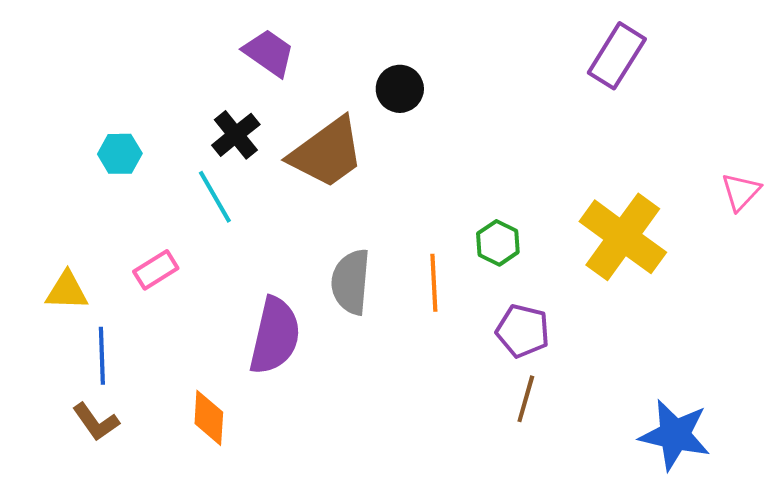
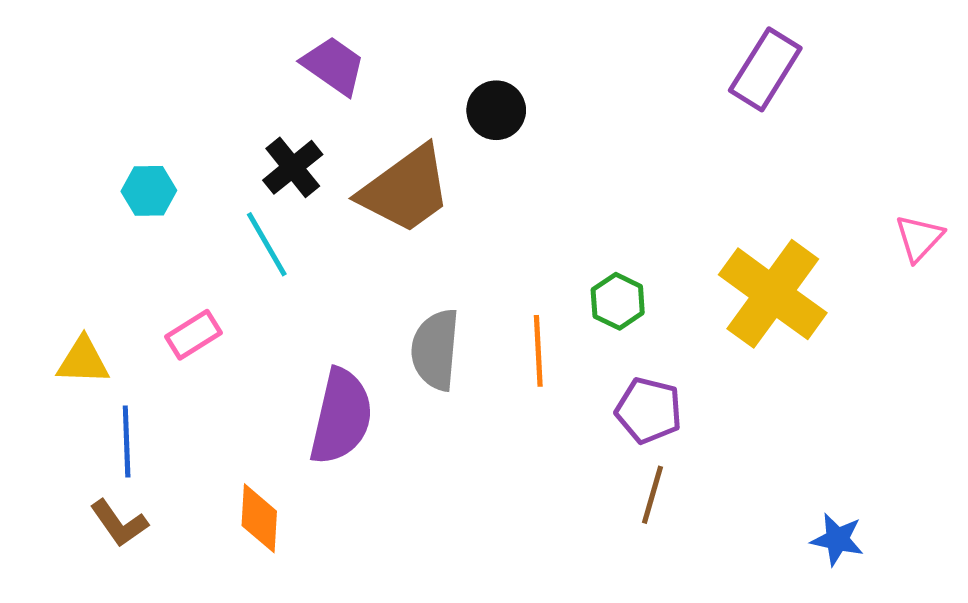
blue star: (675, 435) -> (837, 539), size x0.6

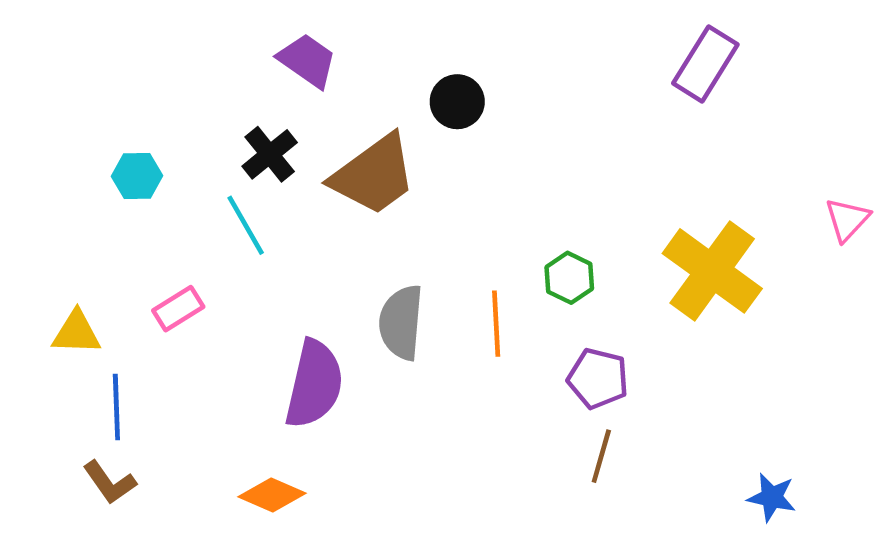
orange diamond: (259, 518) -> (272, 495), moved, turned -70

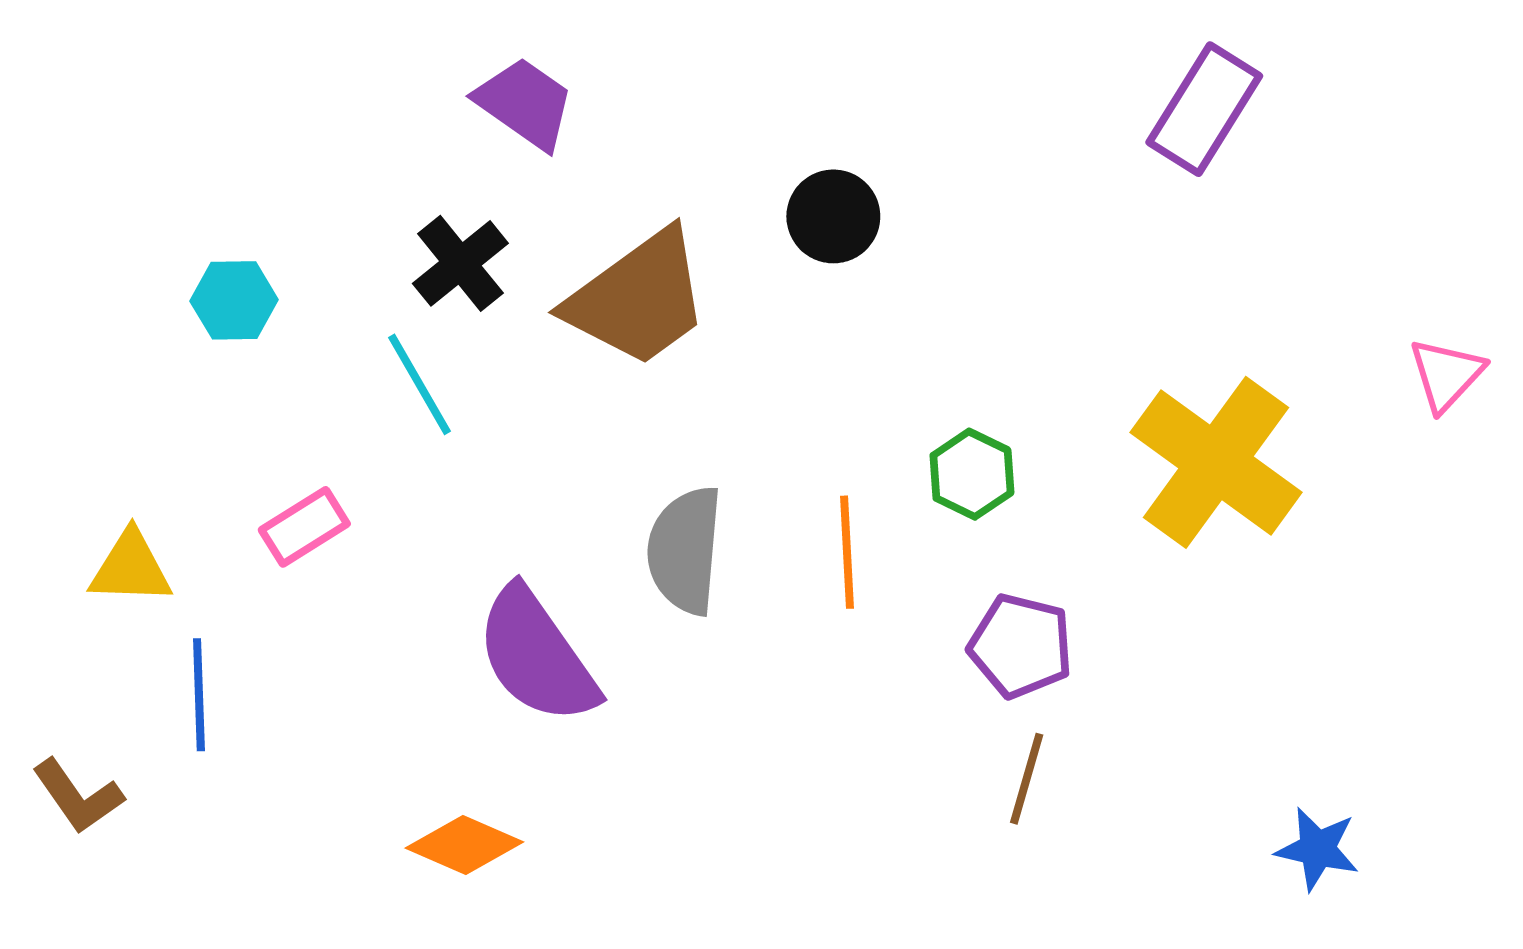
black circle: (457, 102) -> (833, 216), moved
purple semicircle: (314, 384) -> (537, 656), turned 132
brown L-shape: (110, 482) -> (78, 796), moved

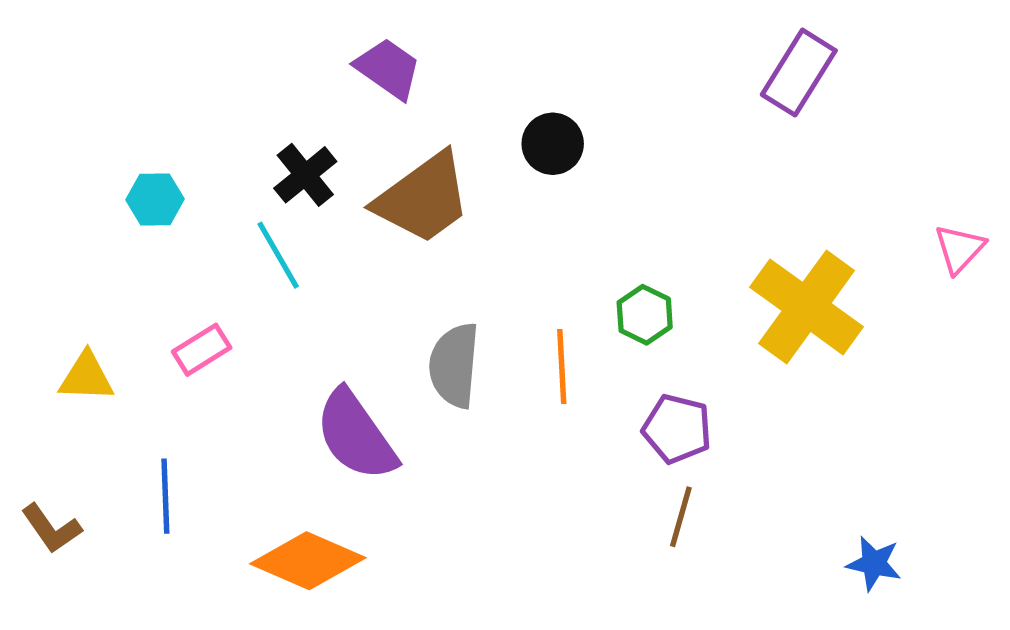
purple trapezoid: (525, 103) -> (388, 69), moved
blue line: (199, 695) -> (165, 496), moved
orange diamond: (464, 845) -> (308, 561), size x1.5

